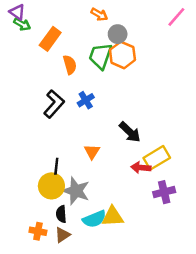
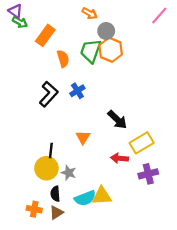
red arrow: (141, 168) -> (119, 158), moved
gray star: (76, 191) -> (69, 173), size x0.6

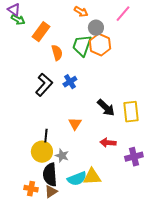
pink line: (159, 16) -> (123, 14), moved
yellow rectangle: (142, 143) -> (131, 112), moved, turned -65
black semicircle: (55, 194) -> (50, 175), size x1.6

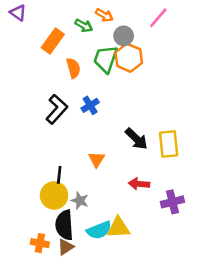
green arrow: (18, 20) -> (84, 26), moved

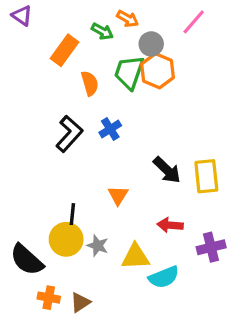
black semicircle: (64, 225) -> (27, 260), moved, turned -44
yellow triangle: (118, 228) -> (135, 257), moved
cyan semicircle: (99, 230) -> (164, 277), moved

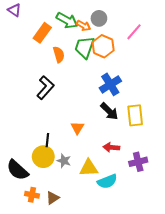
orange arrow: (128, 19) -> (84, 26), moved
pink line: (194, 22) -> (134, 32), moved
green arrow: (102, 31) -> (67, 20), size x1.5
gray circle: (151, 44) -> (99, 18), moved
blue cross: (110, 129) -> (110, 84), moved, size x1.5

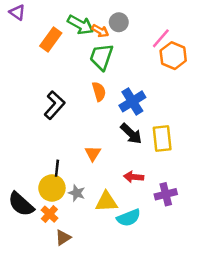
orange hexagon: (103, 46) -> (173, 56), moved
orange semicircle: (59, 55) -> (99, 92), moved
orange cross: (32, 195) -> (49, 214), moved, turned 32

